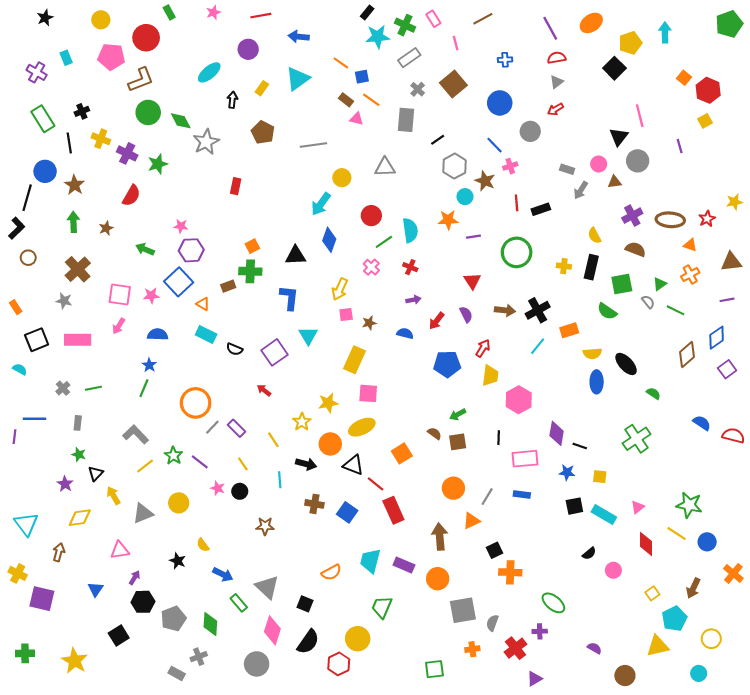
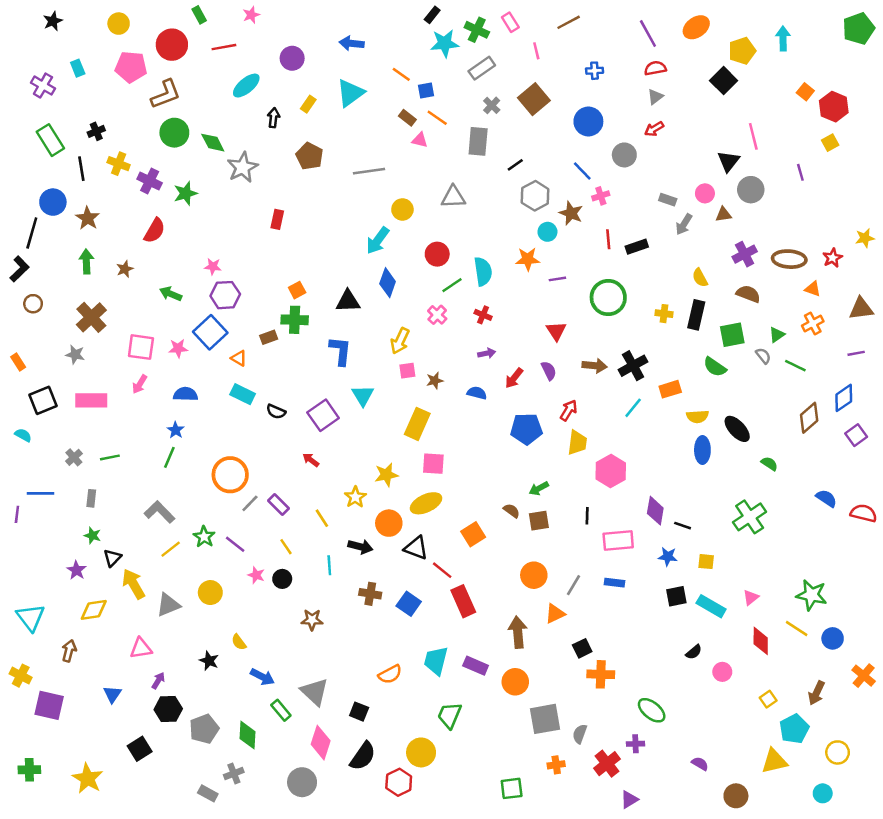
red line: (261, 16) -> (224, 47), moved
yellow arrow: (113, 496) -> (133, 584), size x1.4

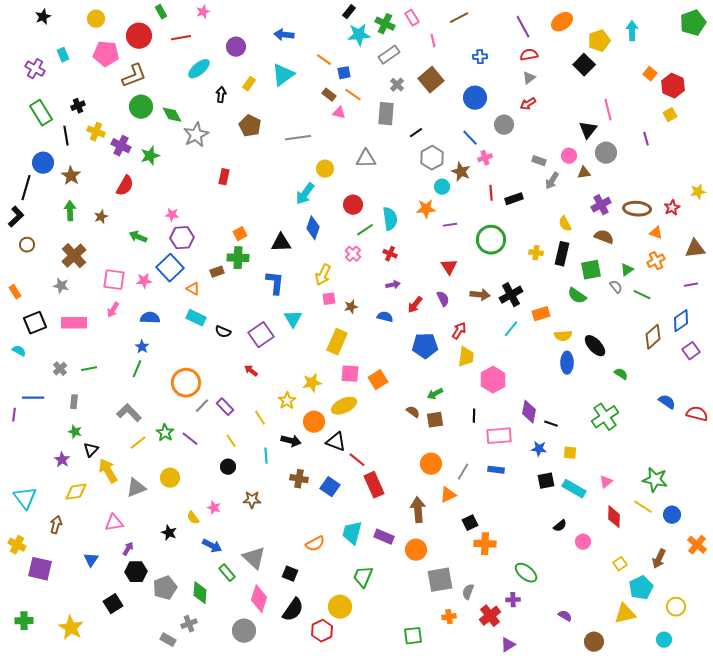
orange square: (473, 534) -> (378, 380), moved
pink star: (256, 575) -> (214, 508), moved

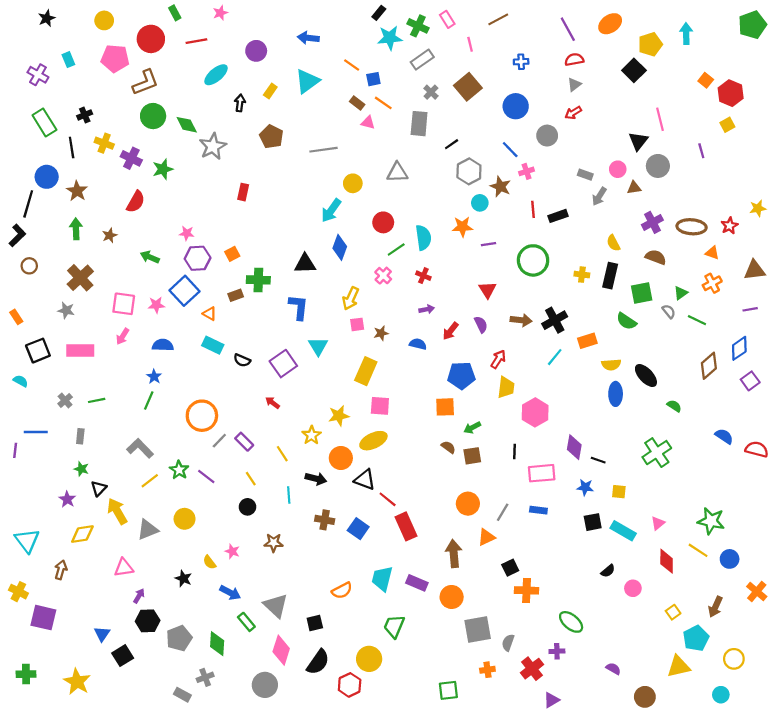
orange square: (240, 234) -> (232, 254), moved
orange square: (378, 380) -> (445, 407), moved, turned 30
blue triangle: (91, 560) -> (102, 634), moved
black square: (290, 574) -> (315, 623), turned -35

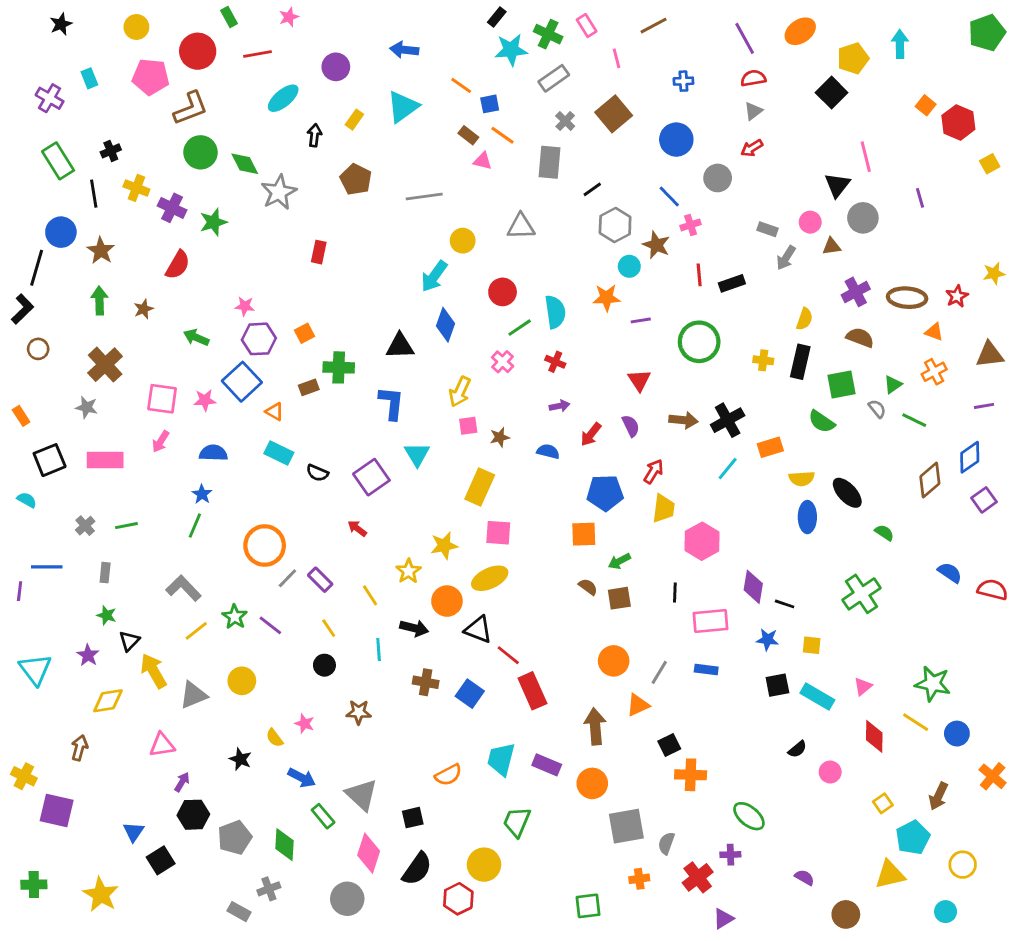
yellow square: (727, 125) -> (990, 164), moved
yellow semicircle: (613, 243) -> (805, 319), turned -133
cyan triangle: (27, 541) -> (35, 669), moved

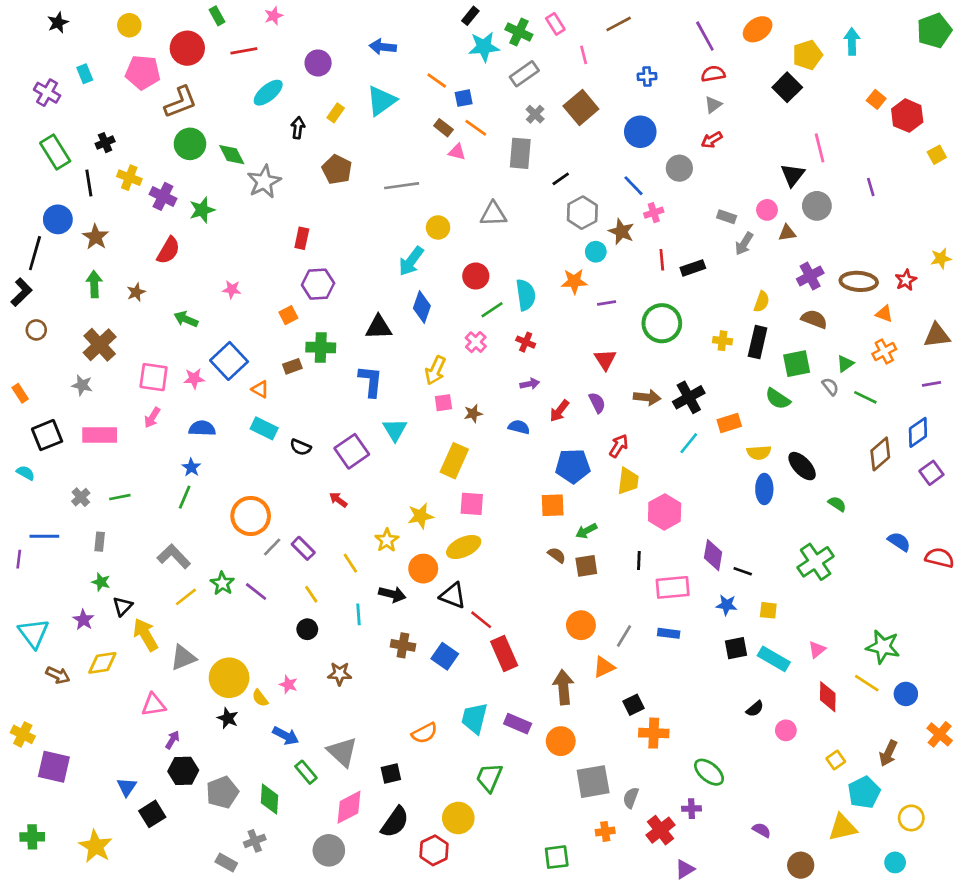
purple hexagon: (259, 339) -> (318, 284), moved
yellow circle: (242, 681) -> (229, 678), moved, size x1.5
brown arrow: (79, 748) -> (58, 675), moved, turned 100
pink diamond: (369, 853) -> (349, 807), turned 45

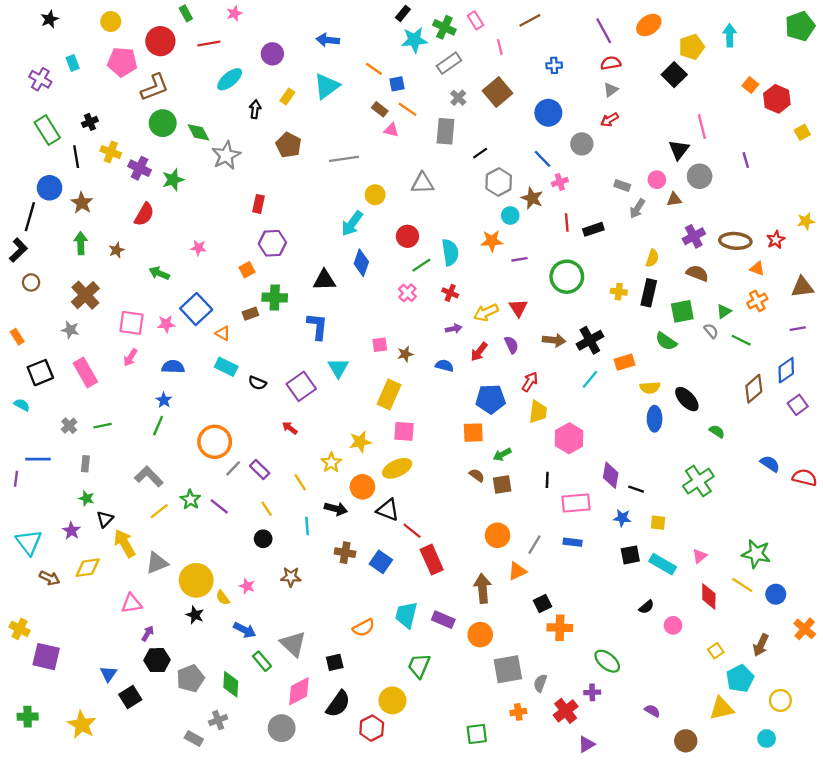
yellow arrow: (435, 370) -> (486, 312), moved, turned 40
pink rectangle: (100, 435) -> (85, 373), turned 60

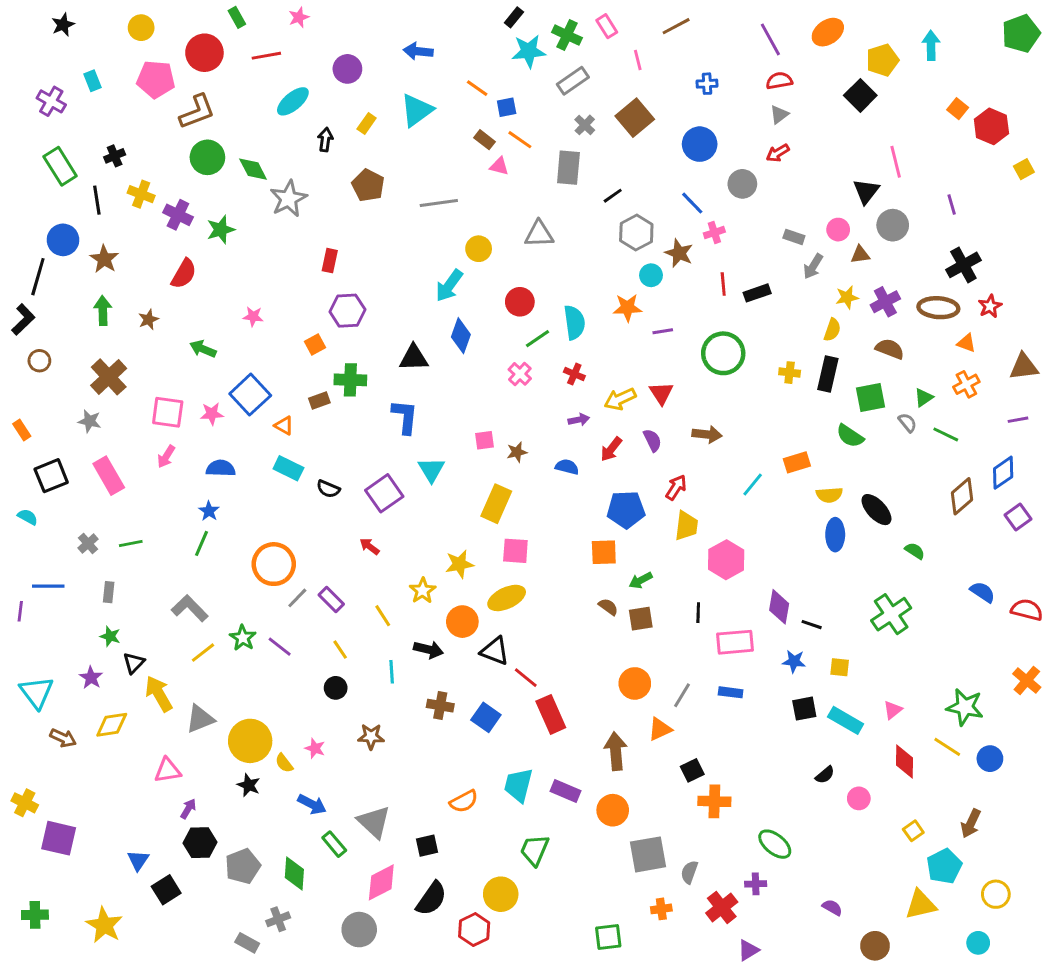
yellow star: (806, 221) -> (847, 297), moved
black cross: (590, 340) -> (963, 265), moved
orange cross: (805, 629) -> (1027, 681), moved

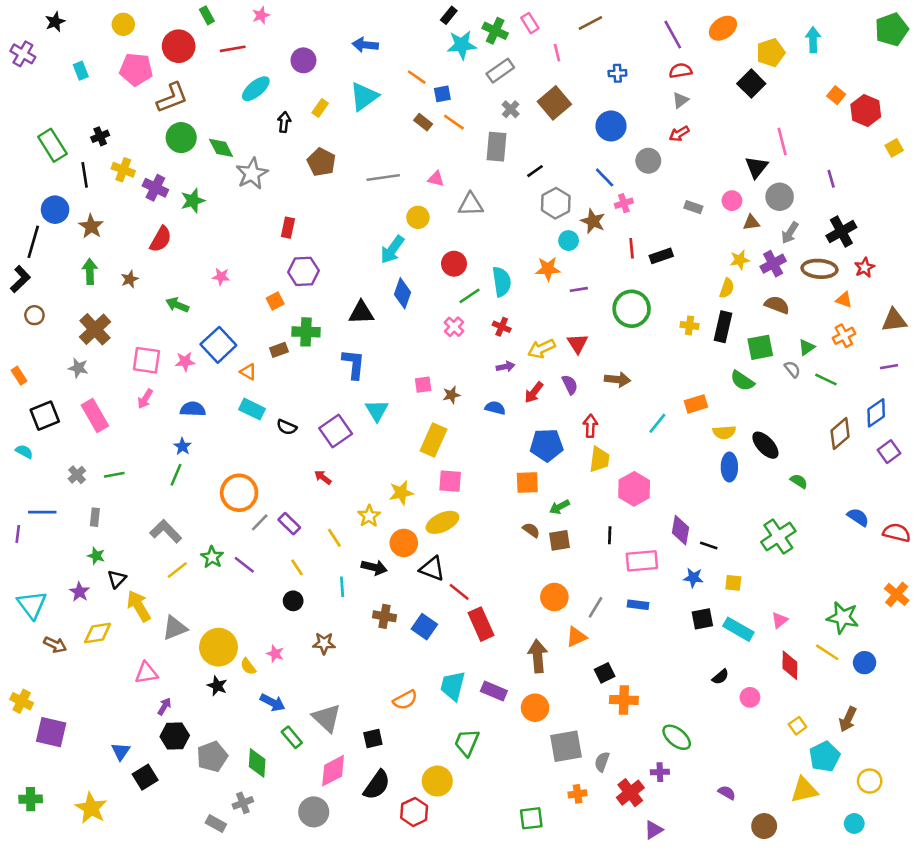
purple cross: (51, 101) -> (23, 54), moved
pink triangle: (499, 166) -> (436, 179), moved
gray arrow: (813, 266) -> (790, 233), moved
red arrow: (676, 487) -> (590, 426), turned -30

